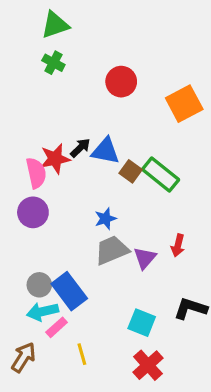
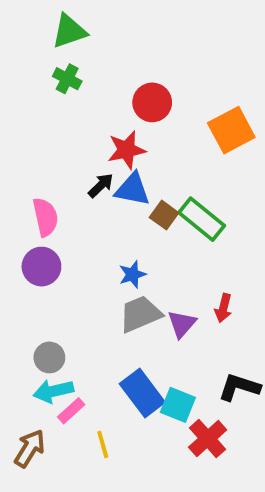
red star: (55, 159) -> (126, 150), moved
blue rectangle: (69, 291) -> (142, 393), moved
red cross: (148, 365) -> (208, 439), moved

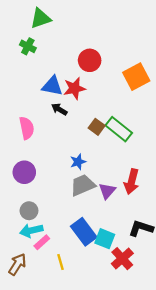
green cross: (67, 79) -> (28, 46), moved
black arrow: (101, 185) -> (59, 109), turned -105
blue triangle: (132, 189) -> (52, 86), moved
purple circle: (41, 267) -> (24, 172), moved
red arrow: (223, 308) -> (132, 182), size x1.5

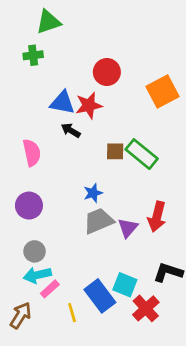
green cross: (28, 46) -> (33, 55), turned -35
brown square: (97, 127) -> (115, 151), turned -35
blue rectangle: (84, 232) -> (100, 296), moved

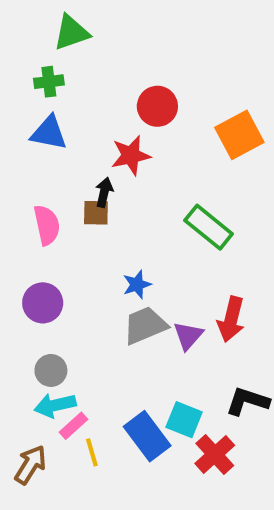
blue triangle: (62, 103) -> (49, 133), moved
black arrow: (71, 130) -> (104, 192), turned 72
brown square: (115, 151) -> (96, 213), moved
yellow line: (72, 313) -> (92, 452), moved

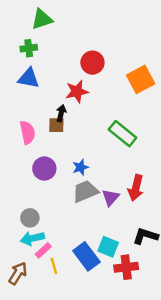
purple circle: (43, 303) -> (44, 169), moved
red cross: (215, 454) -> (126, 267), turned 35

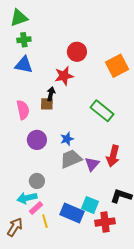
green triangle: (42, 19) -> (19, 18), moved
gray circle: (30, 218) -> (37, 181), moved
blue rectangle: (86, 256) -> (72, 213), turned -30

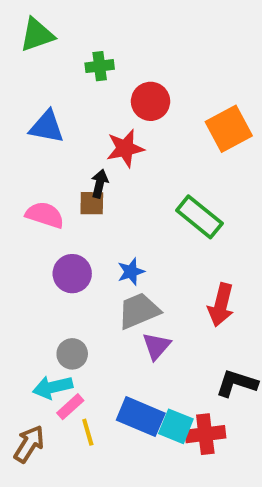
green cross: (24, 40) -> (100, 66), moved
pink semicircle: (23, 110) -> (45, 215), turned -60
purple triangle: (92, 164) -> (156, 346), moved
cyan square: (90, 205) -> (176, 426), moved

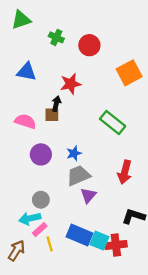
green cross: (100, 66) -> (56, 37), turned 32
red circle: (150, 101) -> (89, 45), moved

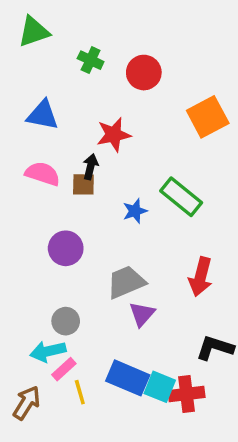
pink semicircle: (25, 121) -> (43, 174), moved
blue star: (74, 153) -> (135, 211), moved

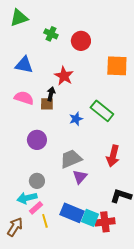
orange square: (208, 117) -> (117, 66), turned 30
red star: (114, 135) -> (64, 76), turned -30

